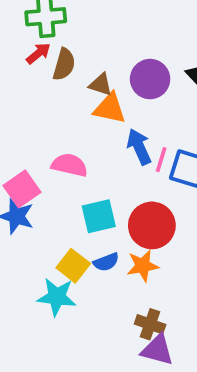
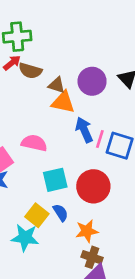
brown semicircle: (64, 64) -> (30, 71), turned 90
blue semicircle: (106, 262) -> (61, 213), turned -102
orange star: (143, 266) -> (87, 231), moved

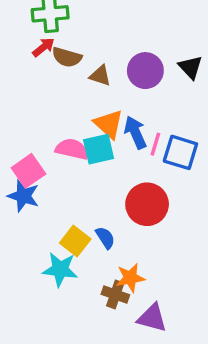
orange triangle: (63, 102) -> (109, 124), moved, turned 30
cyan square: (55, 180) -> (99, 149), moved
orange star: (87, 231) -> (130, 278), moved
brown cross: (92, 257) -> (115, 294), moved

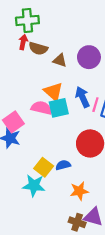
red arrow: (43, 47) -> (23, 42), turned -40
orange triangle: (109, 124) -> (53, 92), moved
blue semicircle: (105, 238) -> (63, 165), turned -72
brown cross: (115, 294) -> (77, 222), moved

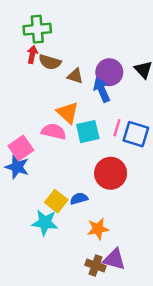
blue arrow: (82, 97) -> (102, 90), moved
cyan square: (59, 108) -> (88, 132), moved

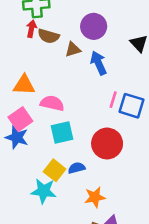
purple circle: (109, 72) -> (94, 26), moved
brown triangle: (75, 76) -> (73, 50), turned -35
orange triangle: (68, 113) -> (24, 85), moved, turned -40
cyan square: (88, 132) -> (62, 133), moved

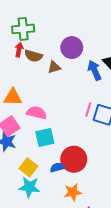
blue arrow: (99, 63) -> (94, 70), moved
red circle: (107, 144) -> (74, 159), moved
yellow square: (55, 170) -> (28, 167), moved

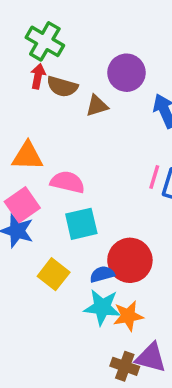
green cross: (23, 29) -> (45, 41), turned 35
cyan star: (29, 187) -> (102, 307), moved

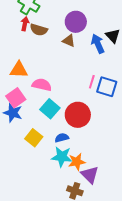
brown triangle: (97, 106) -> (69, 41), moved, turned 40
cyan square: (81, 224) -> (50, 109), turned -36
red circle: (130, 260) -> (78, 115), moved
purple triangle: (151, 358) -> (90, 175), moved, turned 30

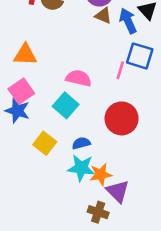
brown triangle: (69, 41) -> (103, 16), moved
pink semicircle: (42, 85) -> (79, 78), moved
blue square: (107, 87) -> (140, 56), moved
red circle: (78, 115) -> (122, 118), moved

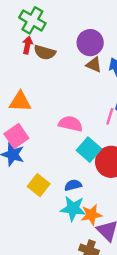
cyan square: (66, 105) -> (89, 150), moved

